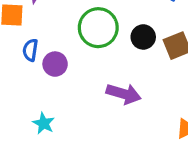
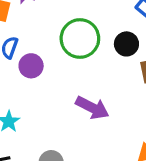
black circle: (143, 37) -> (126, 44), moved

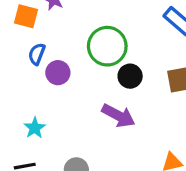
black circle: (126, 44) -> (130, 76), moved

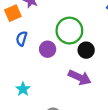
orange square: (26, 16) -> (13, 13), turned -35
purple circle: (58, 73) -> (48, 49), moved

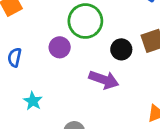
blue semicircle: (22, 39) -> (15, 57), moved
black circle: (86, 50) -> (121, 49), moved

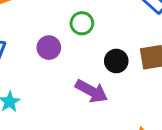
green circle: (85, 21) -> (82, 23), size x0.6

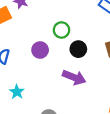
black circle: (116, 61) -> (78, 49), moved

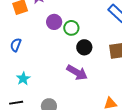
purple circle: (40, 50) -> (54, 22), moved

